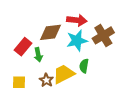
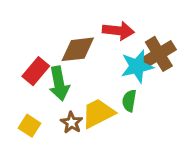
cyan star: (77, 41) -> (137, 66), moved
green arrow: (38, 55) -> (59, 84), size x1.5
yellow square: (19, 82) -> (29, 126), turned 32

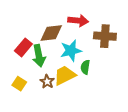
brown cross: (159, 54) -> (105, 36), turned 35
cyan star: (137, 66) -> (71, 51), moved

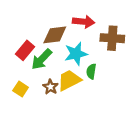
green arrow: (39, 56) -> (42, 59), turned 55

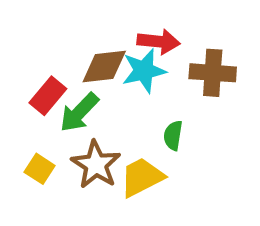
cyan star: (76, 54) -> (144, 71), moved
yellow trapezoid: (69, 80) -> (142, 177), moved
brown star: (50, 87) -> (96, 165), size x1.6

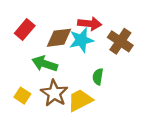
brown cross: (213, 73) -> (120, 41), turned 30
red rectangle: (48, 96) -> (25, 29), moved
green arrow: (79, 112) -> (45, 64), turned 65

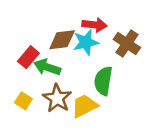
red rectangle: (25, 29) -> (28, 57), moved
green semicircle: (98, 77) -> (103, 81), size x1.6

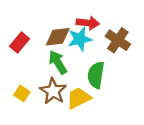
red rectangle: (28, 57) -> (20, 43), moved
green arrow: (47, 67) -> (58, 62), moved, turned 40

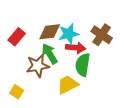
red arrow: (88, 23) -> (76, 48), moved
brown star: (53, 91) -> (38, 66), moved, turned 30
yellow square: (22, 93) -> (17, 92), moved

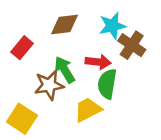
brown diamond: (50, 32) -> (65, 24), moved
cyan star: (69, 34) -> (112, 26), moved
yellow square: (17, 92) -> (22, 119), size x1.6

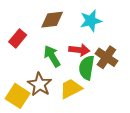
brown cross: (132, 45) -> (106, 57), moved
brown star: (49, 85) -> (40, 84), moved, turned -30

